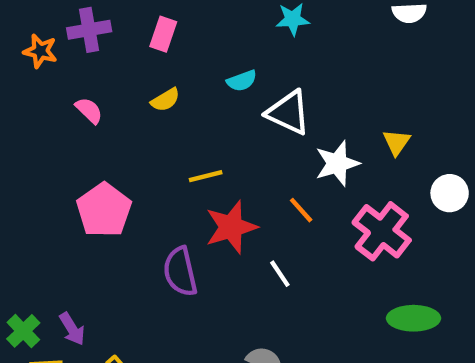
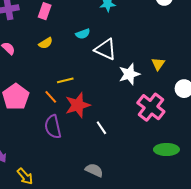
orange line: (301, 210) -> (51, 97), moved

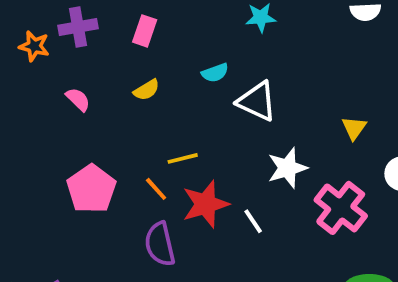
white star: (129, 74) -> (287, 168), moved
white line: (101, 128) -> (253, 221), moved

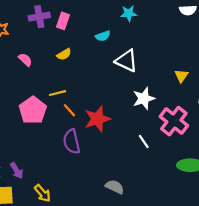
purple cross: (78, 27) -> (39, 17), moved
cyan semicircle: (215, 73) -> (103, 36), moved
yellow line: (183, 158) -> (58, 93), moved
white line: (253, 221) -> (144, 142), moved

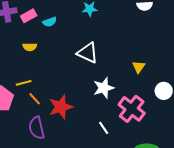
pink rectangle: (63, 21) -> (29, 16), turned 42
cyan semicircle: (103, 36) -> (50, 22), moved
yellow semicircle: (64, 54) -> (30, 47), turned 32

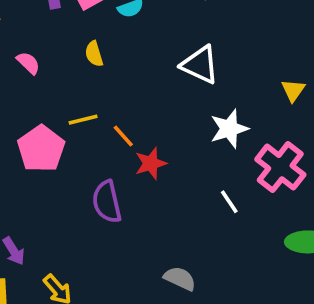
yellow semicircle: (30, 47) -> (94, 54), turned 72
orange line: (35, 99) -> (123, 136), moved
red star: (61, 107) -> (151, 163), size x0.7

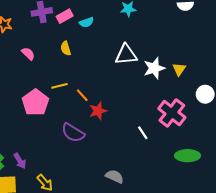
white triangle: (200, 65) -> (126, 55), turned -30
white star: (229, 129) -> (154, 68), moved
purple semicircle: (107, 202) -> (73, 133), turned -45

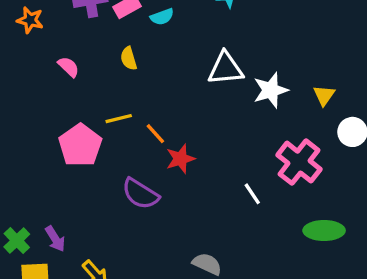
yellow triangle: (179, 69) -> (324, 95), moved

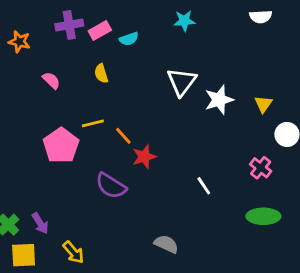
white triangle: (226, 69) -> (182, 82), turned -48
pink cross: (299, 162) -> (261, 168), moved, size x0.6

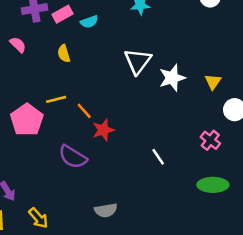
pink semicircle: (51, 80) -> (18, 45), moved
gray semicircle: (166, 244) -> (106, 210), moved, turned 145

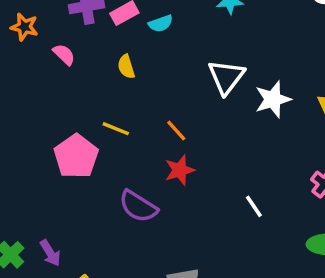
yellow line: (56, 99) -> (116, 129), turned 36
orange line: (84, 111) -> (176, 130), moved

